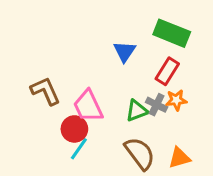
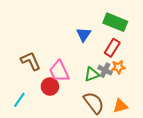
cyan line: (79, 149) -> (19, 100), moved

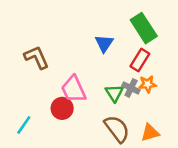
green rectangle: (115, 22) -> (144, 28), turned 35
brown L-shape: (31, 61) -> (37, 57), moved
green triangle: (92, 74) -> (114, 93), turned -42

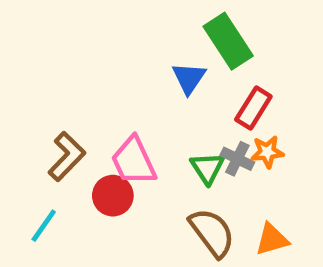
green rectangle: (144, 28) -> (228, 41), moved
brown L-shape: (37, 57) -> (67, 156), moved, turned 68

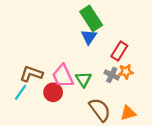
green rectangle: (228, 41) -> (91, 18), moved
brown L-shape: (67, 156) -> (31, 74), turned -115
green triangle: (207, 168) -> (83, 79), moved
cyan line: (44, 226) -> (20, 92), moved

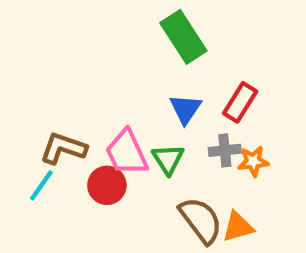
blue triangle: (89, 37) -> (186, 109), moved
orange star: (126, 72) -> (253, 161), moved
gray cross: (112, 75) -> (225, 150), turned -32
orange triangle: (128, 113) -> (238, 227), moved

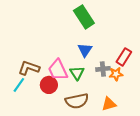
red rectangle: (240, 102) -> (124, 57), moved
brown semicircle: (201, 220) -> (77, 101), moved, turned 115

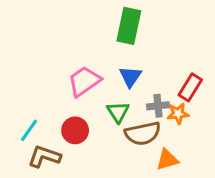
green rectangle: (84, 17) -> (129, 26), turned 45
brown L-shape: (29, 68) -> (44, 157), moved
pink trapezoid: (58, 70) -> (84, 81), moved, turned 80
brown semicircle: (77, 101) -> (143, 133), moved

